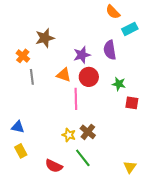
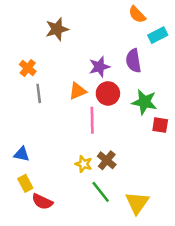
brown star: (45, 38) -> (57, 29), moved
orange triangle: (64, 75) -> (78, 91), turned -42
green star: (119, 84) -> (144, 102), size x1.5
red semicircle: (54, 166) -> (42, 202), moved
yellow triangle: (130, 167) -> (137, 203), moved, size x1.5

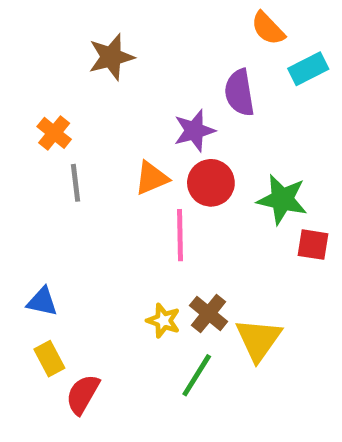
purple semicircle: (133, 61) -> (239, 93), moved
green line: (101, 192) -> (197, 375), turned 70
red semicircle: (42, 202) -> (83, 394), turned 95
yellow triangle: (137, 203) -> (258, 340), moved

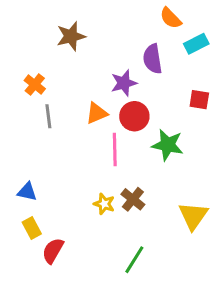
green star: (282, 199) -> (168, 145), moved
red square: (313, 245) -> (199, 100), moved
yellow triangle: (258, 340) -> (193, 216), moved
green line: (197, 375) -> (134, 260), moved

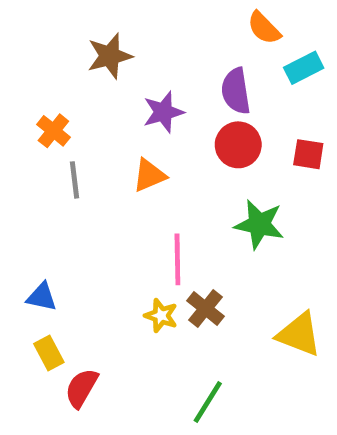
purple star: (124, 83) -> (163, 112), moved
red circle: (134, 116) -> (238, 145), moved
pink line: (115, 149) -> (177, 259), moved
yellow triangle: (193, 216) -> (299, 334), turned -44

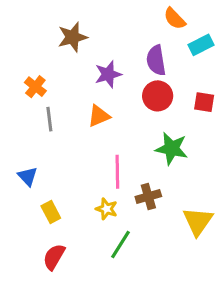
blue triangle: (42, 297) -> (28, 176), moved, turned 35
brown cross: (205, 309) -> (148, 196), moved, turned 35
yellow triangle: (299, 334) -> (198, 221), turned 44
yellow rectangle: (49, 353) -> (51, 212), moved
green line: (208, 402) -> (120, 244), moved

